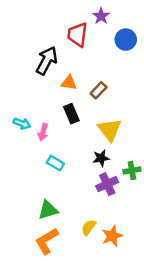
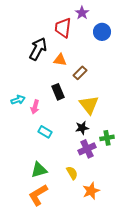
orange triangle: (69, 83) -> (60, 60), moved
cyan arrow: (22, 124) -> (18, 100), turned -40
yellow semicircle: (89, 227) -> (72, 173), moved, turned 112

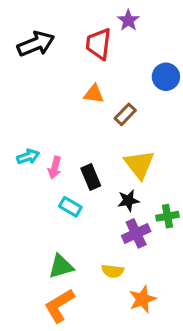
blue circle: (102, 32) -> (166, 77), moved
black arrow: (38, 49) -> (36, 44), moved, turned 40
black rectangle: (58, 92) -> (91, 177), moved
yellow semicircle: (72, 173) -> (113, 271), turned 128

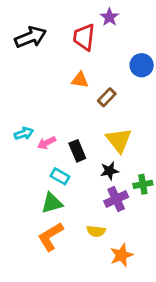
pink arrow: (55, 168) -> (47, 143), turned 48
green triangle: (61, 266) -> (52, 203), moved
orange L-shape: (59, 305) -> (51, 236), moved

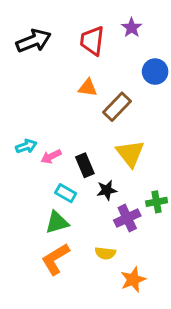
purple star: (109, 17) -> (132, 28), moved
brown rectangle: (107, 97) -> (117, 107), size x1.4
black star: (109, 171) -> (107, 190), moved

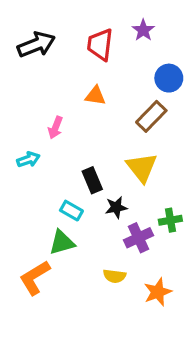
brown rectangle: (117, 107) -> (151, 116), moved
pink arrow: (51, 156) -> (55, 128), moved, turned -42
orange L-shape: (55, 259) -> (35, 278), moved
orange star: (133, 280) -> (158, 292), moved

